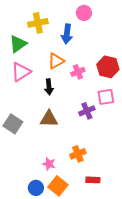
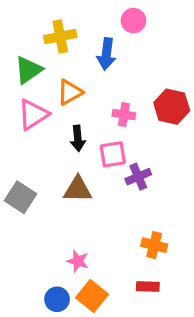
orange triangle: (56, 61) -> (70, 92), moved
pink cross: (78, 72) -> (124, 115), turned 32
pink square: (106, 97) -> (113, 154), moved
orange cross: (78, 154) -> (154, 245), moved, turned 35

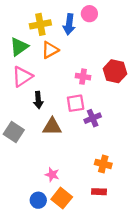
blue arrow: (106, 54) -> (69, 24), moved
orange triangle: (70, 92) -> (50, 50), moved
black arrow: (78, 138) -> (38, 100), moved

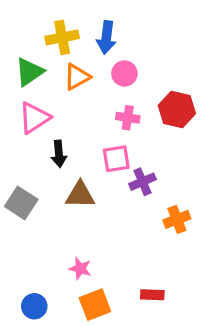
pink circle: (89, 14) -> (124, 73), moved
orange cross: (103, 164) -> (177, 219), moved, turned -35
orange square: (62, 198) -> (95, 305), turned 30
blue circle: (38, 200) -> (34, 306), moved

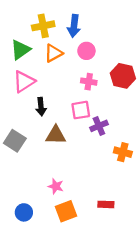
orange cross: (177, 219) -> (123, 152), turned 36

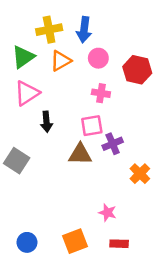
red hexagon: (123, 76) -> (137, 70), moved
brown triangle: (56, 135) -> (80, 154), moved
orange cross: (123, 152) -> (140, 174), turned 30
pink star: (56, 186) -> (107, 213), moved
red rectangle: (106, 204) -> (119, 244), moved

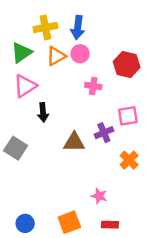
pink circle: (98, 58) -> (80, 54), moved
pink square: (92, 126) -> (128, 116), moved

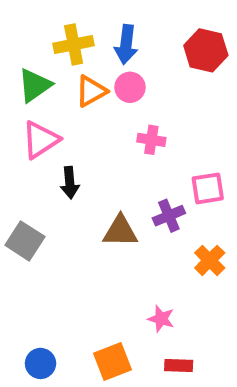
red hexagon: (127, 65) -> (206, 50), moved

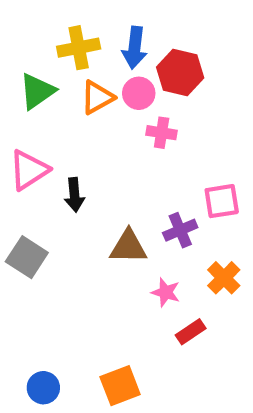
red hexagon: (206, 50) -> (180, 73), moved
pink triangle: (41, 140) -> (29, 170), moved
pink cross: (151, 140) -> (162, 133), moved
pink star: (161, 319) -> (166, 292), moved
red rectangle: (179, 365) -> (191, 332), moved, turned -36

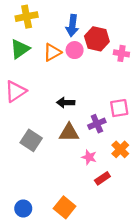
yellow cross: (79, 48) -> (27, 17), moved
pink cross: (162, 133) -> (121, 53), moved
black arrow: (74, 195) -> (66, 103), moved, turned 96
gray square: (27, 257) -> (31, 140), moved
orange square: (120, 386) -> (65, 207), turned -30

